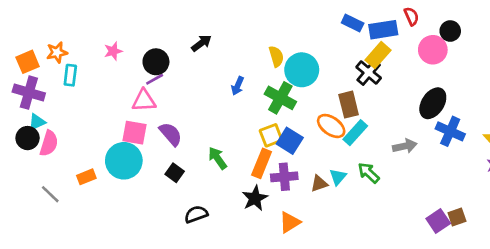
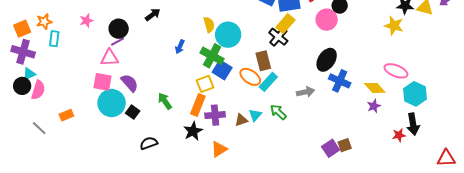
blue square: (290, 141) -> (222, 70), moved
cyan circle: (124, 161) -> (112, 103), moved

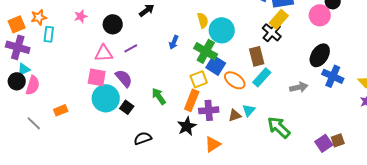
purple line: (118, 42) -> (131, 48), moved
orange ellipse: (250, 77) -> (235, 80), moved
green arrow: (278, 112) -> (279, 127), moved, size x1.4

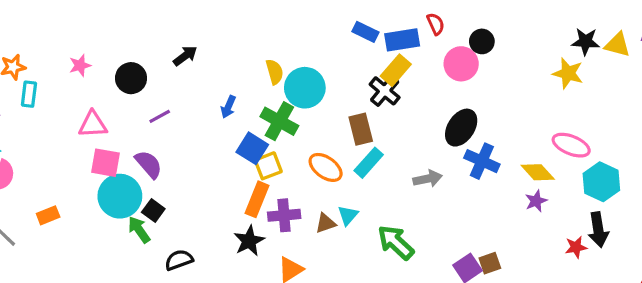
pink triangle: (104, 53) -> (93, 124), moved
blue square: (216, 65) -> (252, 148), moved
green arrow: (159, 96) -> (139, 230), moved

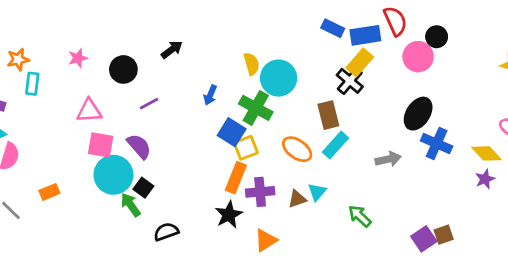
red semicircle: (436, 24) -> (395, 21), size x1.5
green arrow: (396, 242) -> (360, 216), size x0.7

